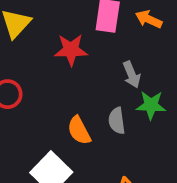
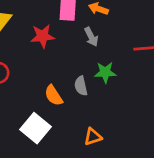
gray arrow: (132, 75) -> (91, 37), moved

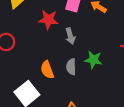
gray arrow: (91, 37) -> (70, 36), moved

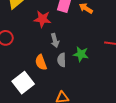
gray arrow: (70, 36) -> (55, 40), moved

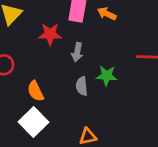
gray arrow: (55, 40) -> (77, 52), moved, turned 32
orange semicircle: (41, 62) -> (36, 91), moved

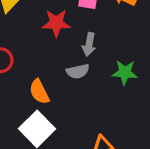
gray semicircle: (82, 86) -> (78, 71), moved, turned -96

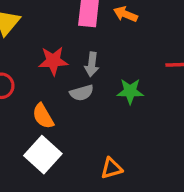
red star: (56, 23) -> (53, 61), moved

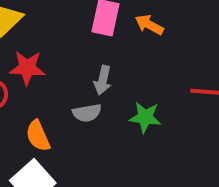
red star: (53, 61) -> (27, 68), moved

